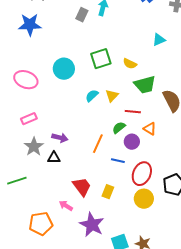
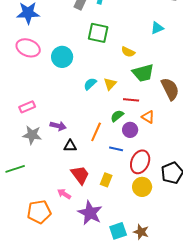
green square: (101, 59) -> (98, 33), moved, turned 30
pink ellipse: (26, 80) -> (28, 48), moved
gray star: (34, 147) -> (32, 135), turned -30
black triangle: (54, 158) -> (70, 146), moved

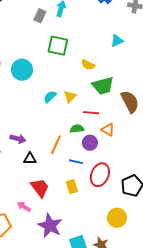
green semicircle: (117, 116) -> (77, 129), turned 32
yellow rectangle: (106, 180) -> (72, 187), moved, turned -40
yellow circle: (142, 187) -> (117, 218), moved

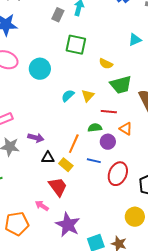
yellow rectangle: (72, 187) -> (66, 165), moved, turned -32

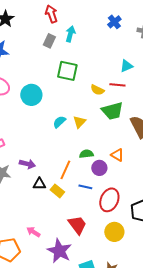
red line: (109, 112) -> (117, 85), moved
red trapezoid: (58, 187) -> (77, 225), moved
yellow circle: (135, 217) -> (114, 232), moved

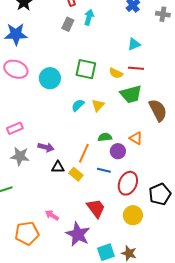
cyan triangle: (126, 66) -> (134, 44), moved
green square: (67, 71) -> (86, 69), moved

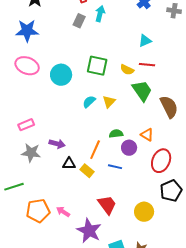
green trapezoid: (131, 94) -> (142, 91), turned -110
red ellipse: (128, 183) -> (161, 161), moved
orange pentagon: (27, 233) -> (38, 211), moved

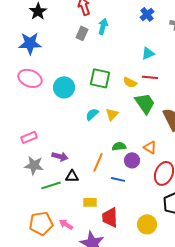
yellow rectangle: (87, 171) -> (90, 202), moved, turned -40
green line: (14, 187) -> (51, 185), moved
red trapezoid: (107, 205) -> (110, 217), turned -145

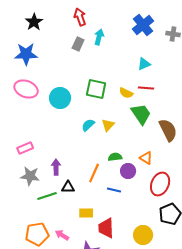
blue cross: (147, 14) -> (143, 25), size x1.5
purple arrow: (60, 156) -> (56, 167), turned -105

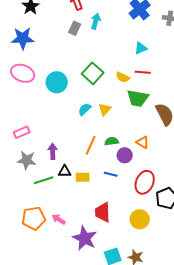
green square: (96, 89) -> (93, 73), turned 30
green trapezoid: (141, 114) -> (138, 98), turned 135
orange line: (94, 173) -> (91, 145), moved
red ellipse: (160, 184) -> (145, 182), moved
yellow rectangle: (86, 213) -> (83, 177), moved

